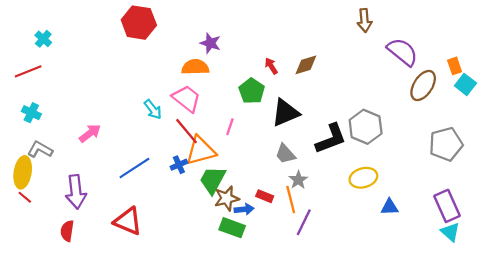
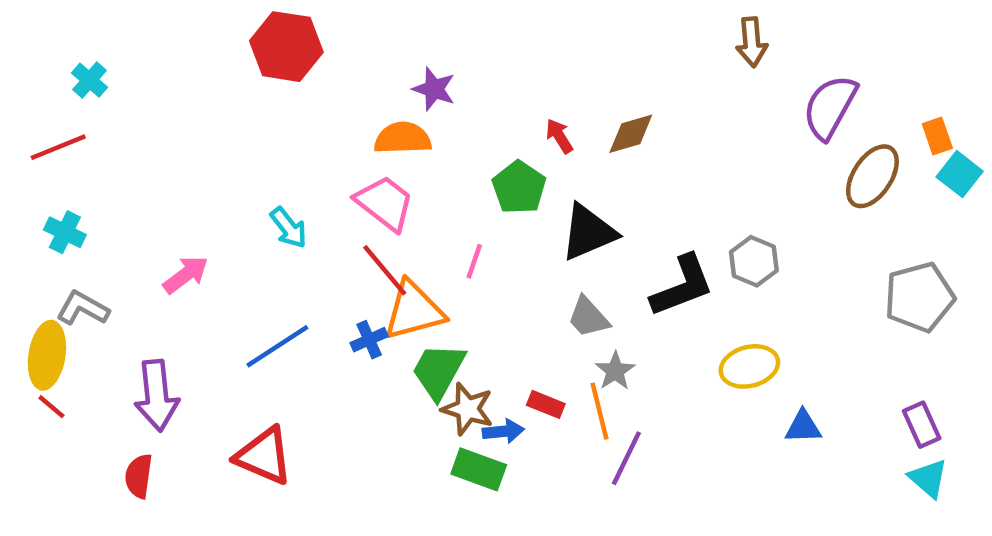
purple semicircle: (402, 52) -> (830, 107), turned -100
cyan arrow: (153, 109) -> (289, 228), moved
gray hexagon: (366, 127) -> (754, 261), size x0.7
brown star: (227, 198) -> (468, 409), turned 30
purple rectangle: (447, 206) -> (922, 425), size x0.7

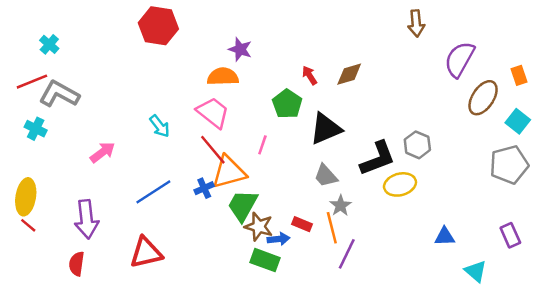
cyan square: (960, 174) -> (518, 121), moved
gray L-shape: (83, 308) -> (59, 94), moved, size x1.4
yellow ellipse: (749, 366) -> (400, 184), moved
red triangle: (264, 456) -> (146, 253), turned -36
cyan triangle: (928, 478) -> (476, 271), moved

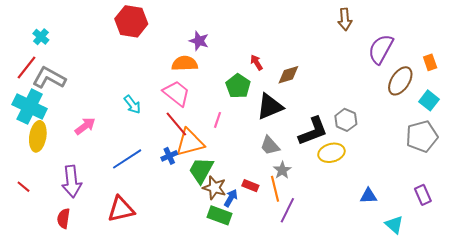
brown diamond: (349, 74) -> (288, 75), moved
red line: (32, 82) -> (27, 68), turned -30
cyan cross: (36, 129) -> (30, 107), size x1.8
yellow ellipse: (26, 197) -> (38, 136), moved
blue arrow: (279, 239) -> (231, 198), turned -54

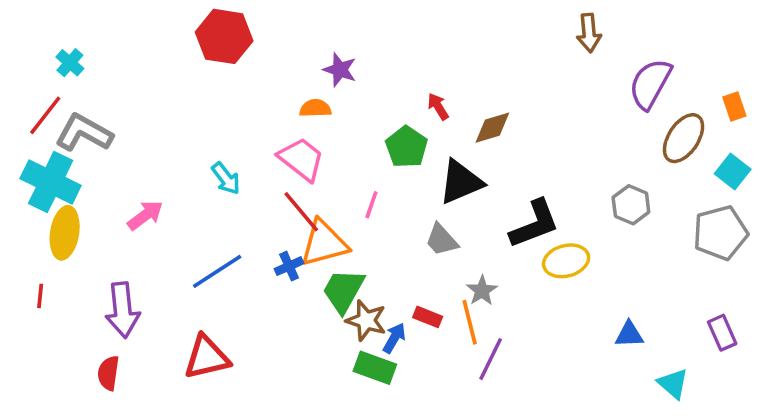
orange semicircle: (185, 63) -> (315, 108), size x0.7
gray hexagon: (346, 120) -> (631, 205), moved
gray trapezoid: (270, 146) -> (442, 240), moved
red line: (23, 187) -> (40, 296), moved, turned 56

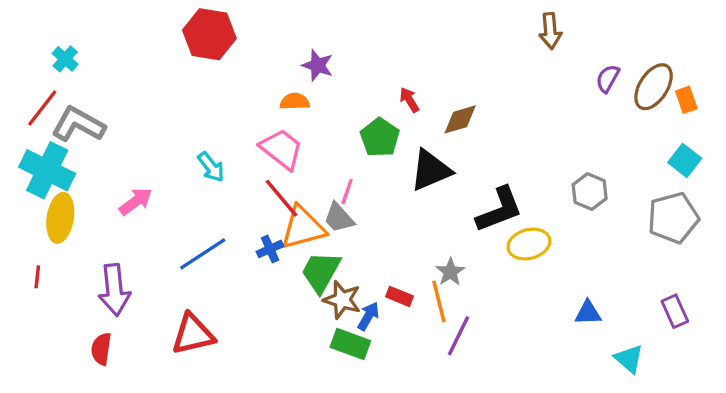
purple semicircle: (650, 84) -> (608, 78), size x0.6
brown ellipse: (684, 138) -> (654, 87), moved
gray trapezoid: (442, 240) -> (339, 218), moved

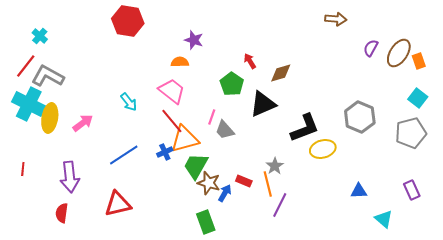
brown arrow: (550, 31) -> (336, 19), turned -80
gray hexagon: (590, 192) -> (360, 117), size x1.4
yellow ellipse: (60, 218) -> (50, 118), moved
gray trapezoid: (339, 218) -> (225, 130), moved
green rectangle: (350, 344) -> (206, 222), moved, turned 50

